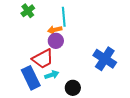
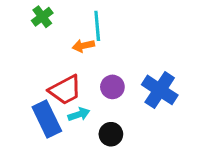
purple circle: (56, 41) -> (112, 87), moved

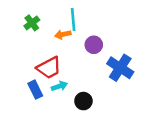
green cross: (42, 17) -> (32, 23), moved
purple circle: (112, 87) -> (94, 45), moved
blue rectangle: (47, 119) -> (35, 90), size x0.7

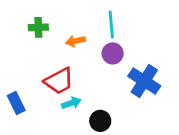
cyan line: (73, 20) -> (111, 25), moved
green cross: (32, 23) -> (38, 27), turned 35
blue rectangle: (35, 90) -> (16, 103), moved

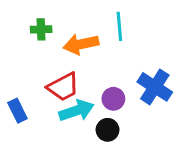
orange arrow: (75, 41) -> (81, 44), size x1.6
purple circle: (113, 53) -> (113, 99), moved
cyan arrow: (71, 103) -> (76, 111), size x1.6

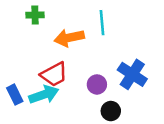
green cross: (41, 29) -> (35, 15), moved
cyan arrow: (76, 111) -> (44, 95), moved
black circle: (108, 130) -> (111, 111), moved

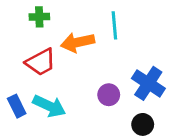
red trapezoid: (54, 74) -> (41, 62), moved
cyan arrow: (44, 95) -> (49, 106), turned 44
black circle: (111, 111) -> (143, 124), moved

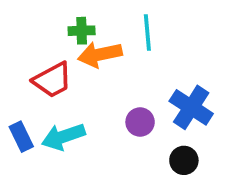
green cross: (39, 17) -> (82, 31), moved
cyan arrow: (49, 106) -> (63, 137), turned 136

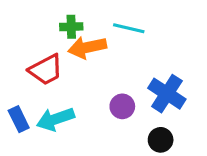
cyan line: (147, 33) -> (129, 28), turned -72

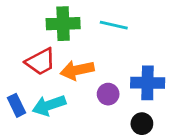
green cross: (71, 27) -> (63, 24), size x1.6
orange arrow: (87, 47) -> (77, 70), moved
blue cross: (167, 94) -> (148, 83), turned -32

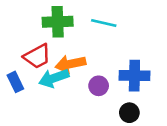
blue rectangle: (17, 105) -> (15, 82), moved
cyan arrow: (49, 105) -> (54, 78), moved

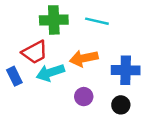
orange arrow: (70, 64) -> (84, 58), moved
purple circle: (99, 86) -> (84, 97), moved

